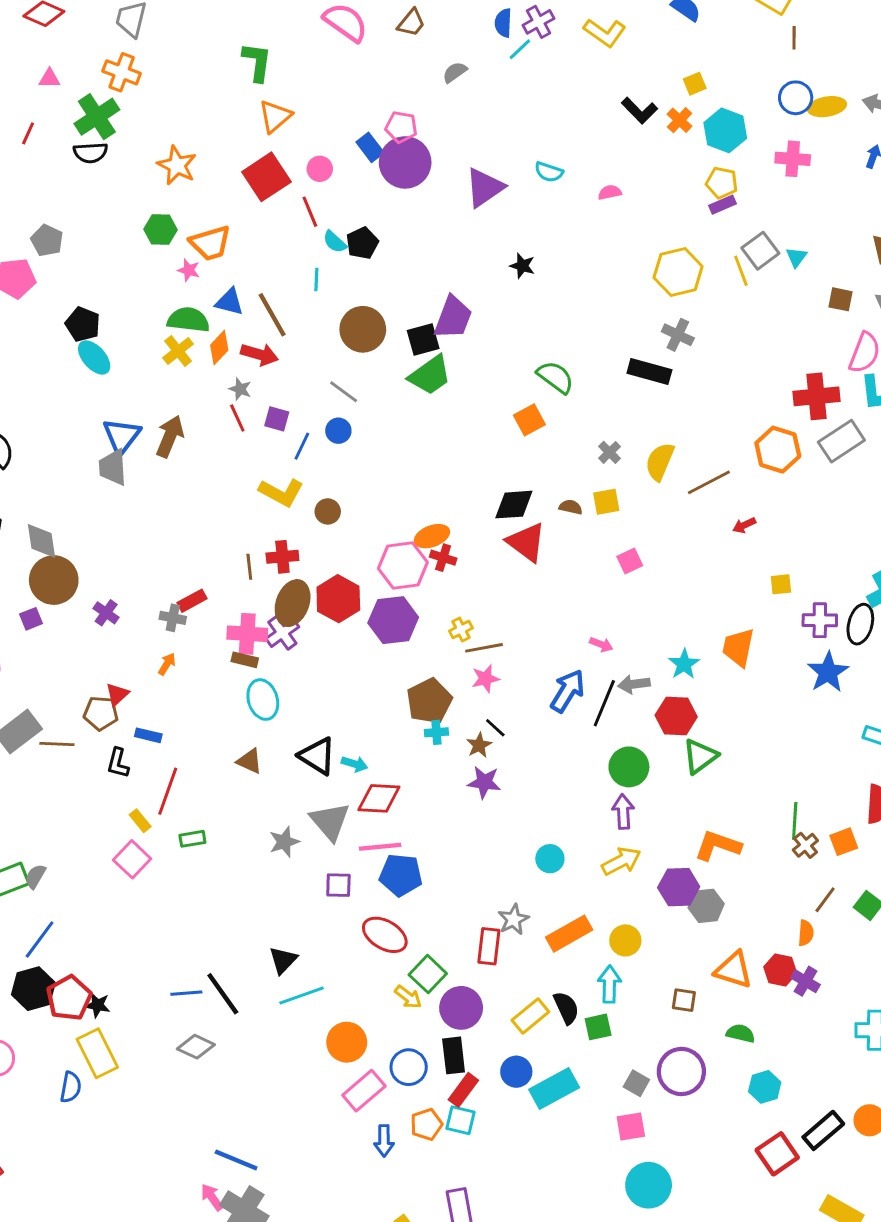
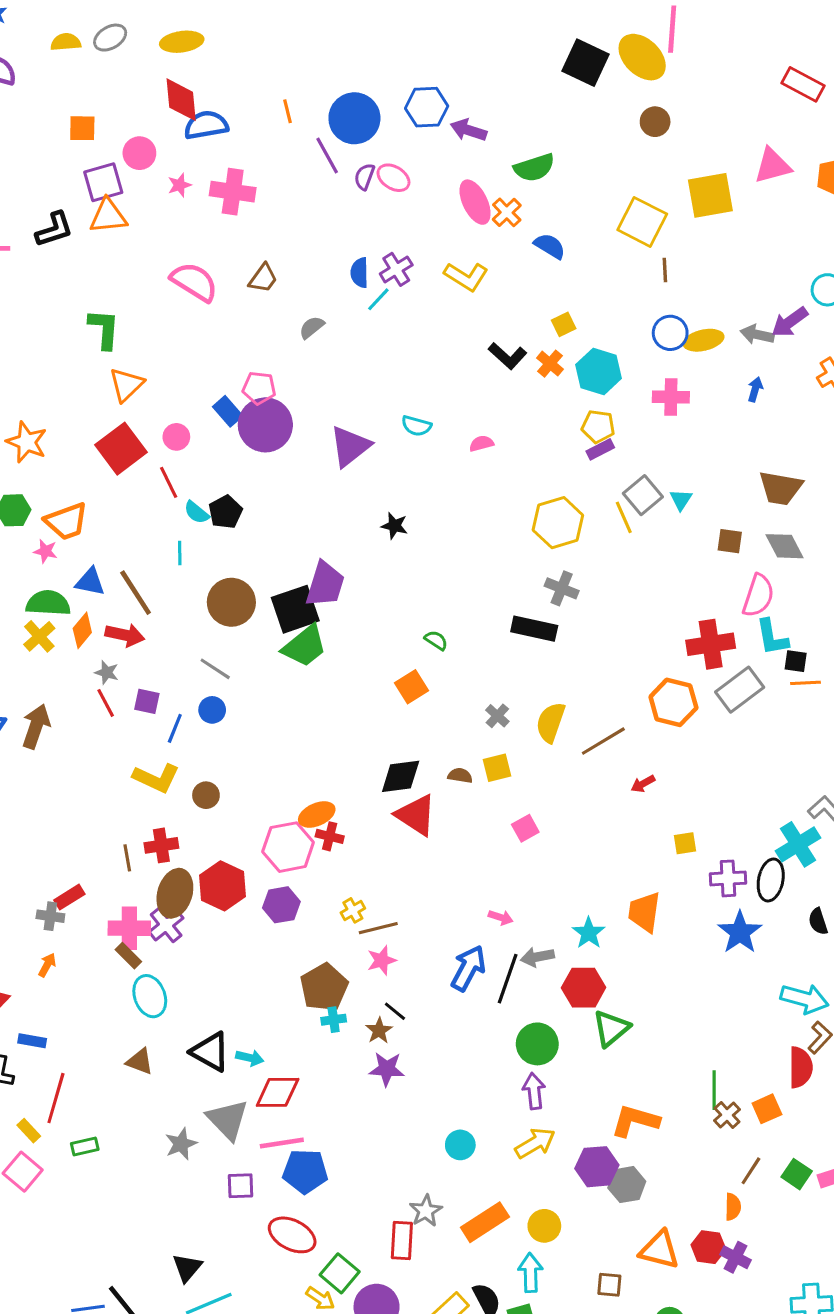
black square: (423, 339) -> (295, 609), size x1.4
green semicircle: (555, 377) -> (436, 640), size x0.6
purple hexagon: (393, 620) -> (281, 905), size x0.7
brown rectangle: (245, 660) -> (128, 956), turned 35

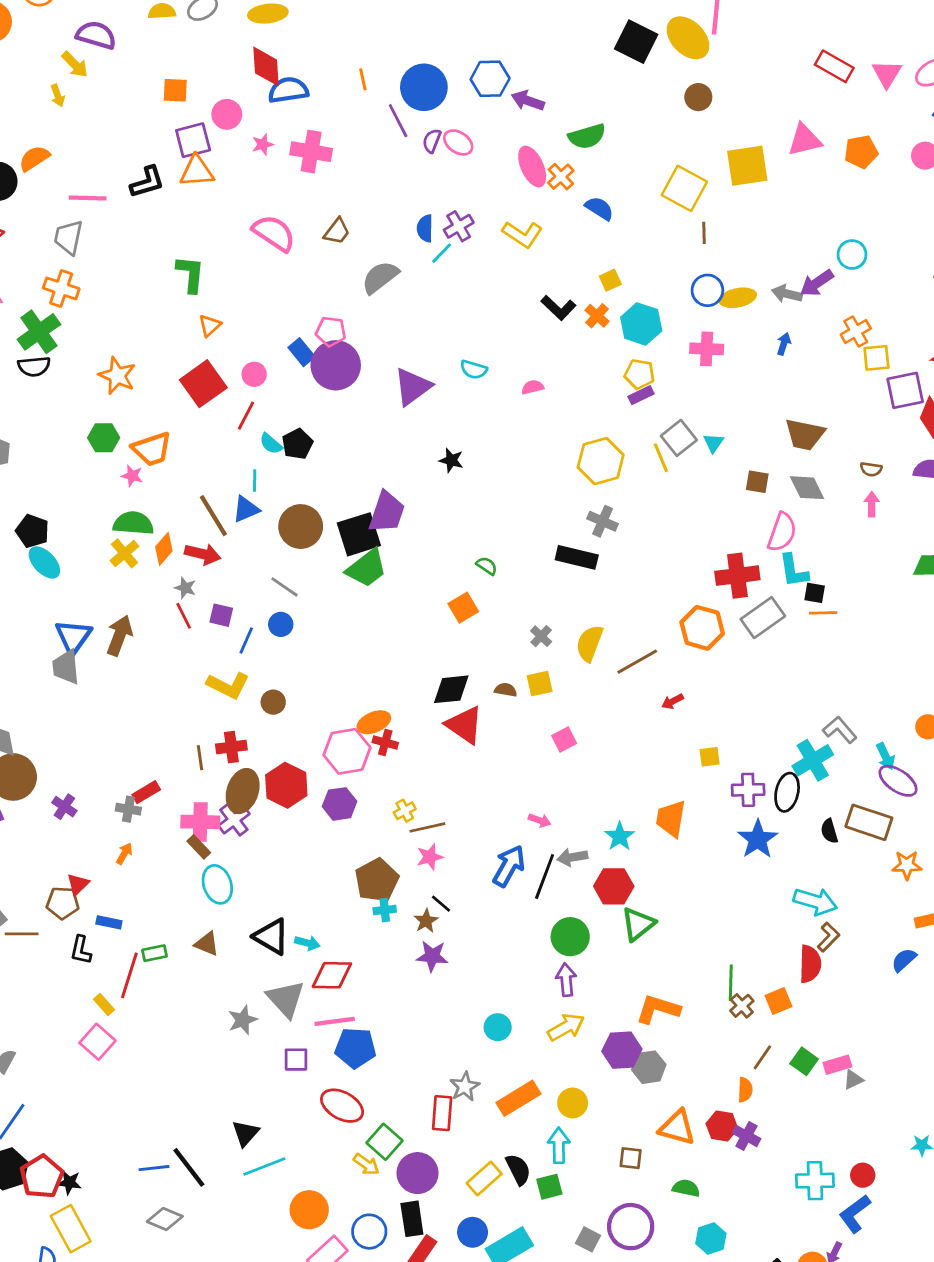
gray semicircle: (312, 327) -> (380, 277), size x1.6
orange triangle: (126, 385) -> (210, 325), size x0.7
red line: (169, 482) -> (246, 416), turned 52
blue triangle: (90, 582) -> (246, 509), moved, turned -36
green rectangle: (85, 1146) -> (155, 953), moved

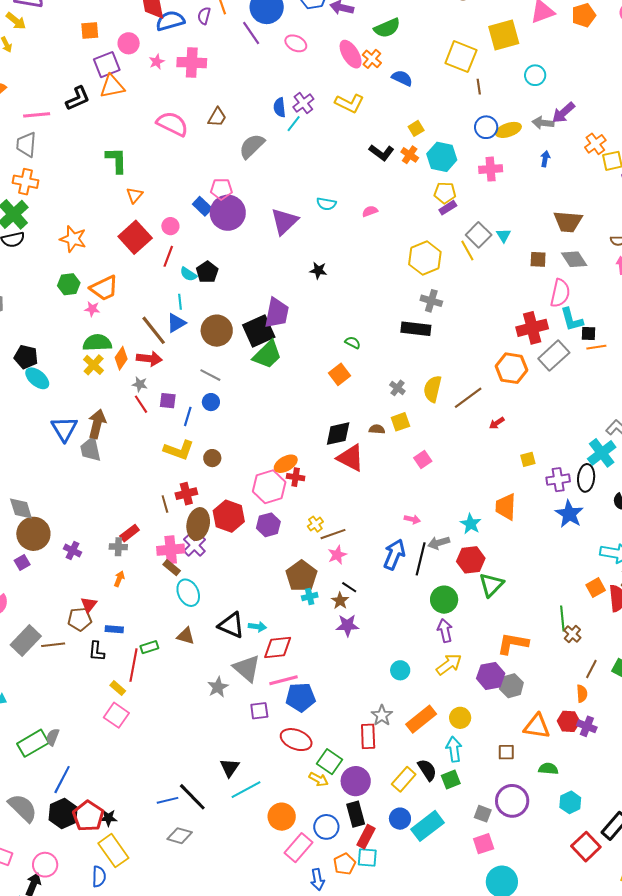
purple semicircle: (432, 141) -> (204, 16), moved
cyan circle: (852, 254) -> (535, 75), moved
gray trapezoid: (66, 667) -> (91, 449), moved
orange square: (778, 1001) -> (596, 588), moved

